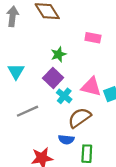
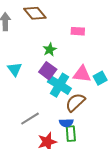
cyan cross: (64, 96) -> (59, 85), size x1.6
gray line: (28, 111) -> (30, 119), moved
green rectangle: (87, 154) -> (71, 134), moved

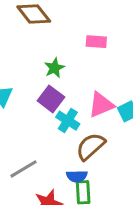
pink triangle: (82, 74) -> (101, 105), turned -30
cyan cross: (59, 85) -> (68, 121), size x0.7

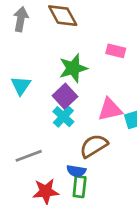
green star: (54, 68) -> (73, 68), size x1.5
cyan cross: (68, 121) -> (63, 117), moved

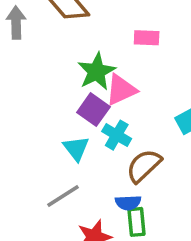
cyan triangle: (21, 86) -> (76, 148), moved
pink triangle: (110, 109) -> (121, 90), moved
cyan cross: (63, 117) -> (117, 135), moved

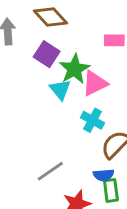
purple square: (93, 110) -> (47, 54), moved
cyan triangle: (76, 148) -> (60, 90), moved

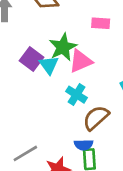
purple square: (47, 54) -> (31, 59), moved
gray line: (50, 171) -> (25, 153), moved

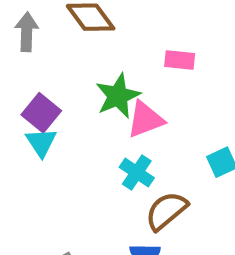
purple square: (31, 59) -> (41, 113), moved
cyan triangle: (49, 65) -> (41, 142), moved

